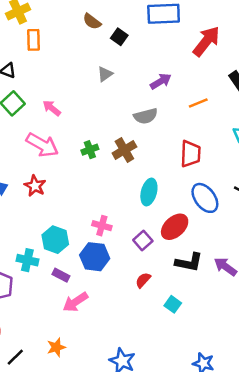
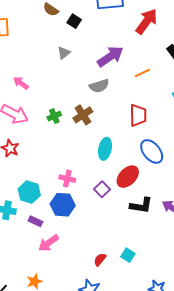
purple arrow: (161, 81) -> (110, 56), size x1.5
red semicircle: (143, 280) -> (100, 259), moved
cyan square: (173, 304) -> (128, 255), moved

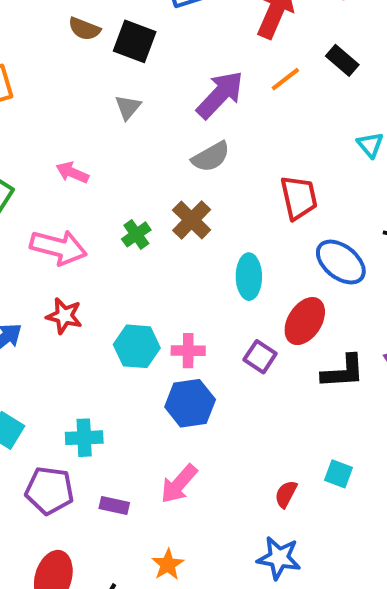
black square: (74, 21) -> (135, 41), size x1.5
orange line: (142, 73) -> (285, 79), moved
pink arrow: (21, 83) -> (72, 173), moved
cyan hexagon: (29, 192) -> (137, 346), moved
purple rectangle: (35, 221) -> (114, 506), moved

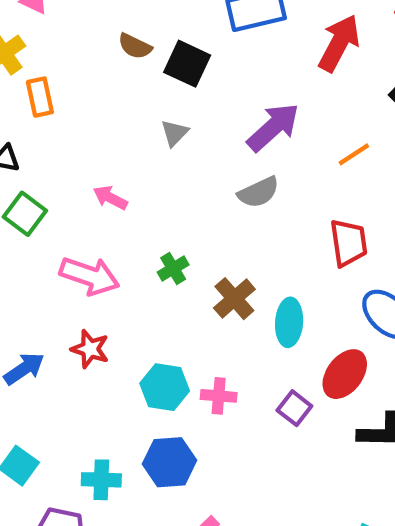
orange line: (285, 79) -> (354, 154), moved
brown cross: (192, 220) -> (234, 299), moved
blue hexagon: (190, 403) -> (169, 462), moved

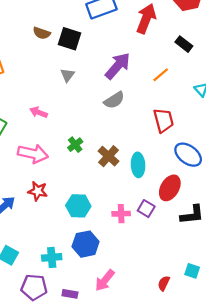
pink cross: (219, 396) -> (121, 214), moved

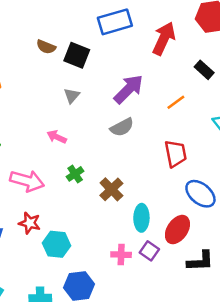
pink arrow: (39, 112) -> (57, 137), moved
cyan ellipse: (138, 165) -> (141, 218), moved
cyan hexagon: (78, 206) -> (57, 244), moved

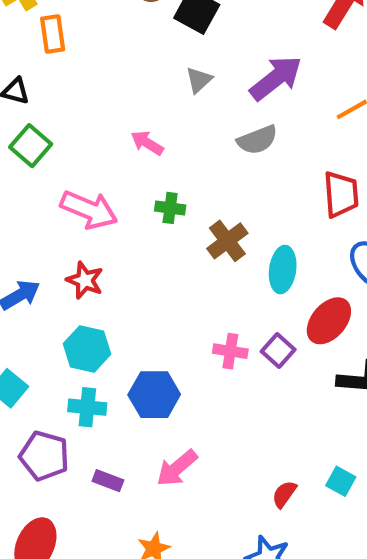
gray triangle: (72, 96) -> (199, 80), moved
green cross: (75, 174) -> (170, 208), turned 35
cyan ellipse: (141, 218) -> (283, 270), moved
cyan hexagon: (57, 244) -> (87, 349), moved

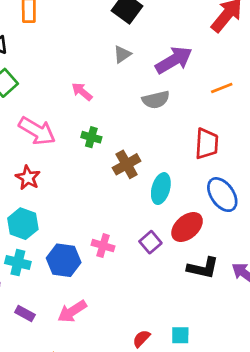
pink cross: (230, 351) -> (103, 246), moved
cyan square: (341, 481) -> (180, 335), turned -36

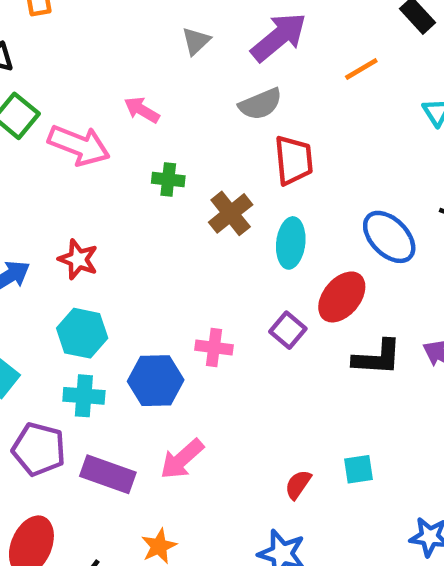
pink arrow: (37, 131) -> (79, 145), moved
red trapezoid: (207, 144) -> (294, 160), moved
purple rectangle: (25, 313) -> (108, 474), size x1.6

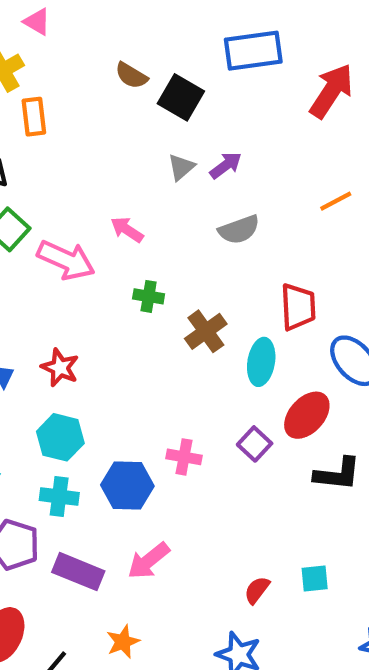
purple arrow: (279, 37) -> (226, 165), moved, size x0.6
red trapezoid: (294, 160) -> (298, 307), moved

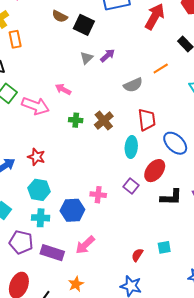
gray semicircle: (239, 230) -> (133, 85), moved
brown cross: (206, 331) -> (104, 121), moved

